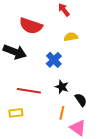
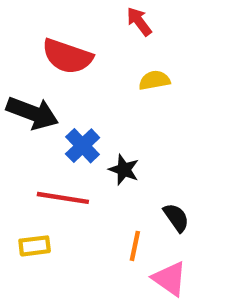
blue cross: (54, 60) -> (83, 146), moved
black star: (62, 87) -> (124, 170), moved

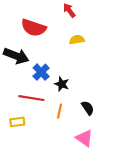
orange line: (135, 246) -> (60, 111), moved

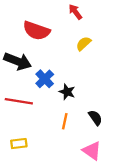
yellow semicircle: (77, 40) -> (84, 44), turned -32
red line: (31, 98) -> (19, 101), moved
yellow rectangle: (17, 122) -> (19, 144), moved

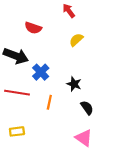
red semicircle: (36, 31) -> (33, 28), size x0.7
black star: (67, 92) -> (74, 84), moved
orange line: (65, 121) -> (49, 102), moved

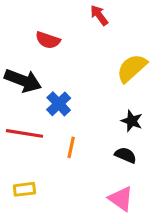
yellow semicircle: (76, 40) -> (132, 68), moved, size x1.5
black star: (74, 84) -> (132, 121), moved
black semicircle: (87, 108) -> (126, 155), turned -32

